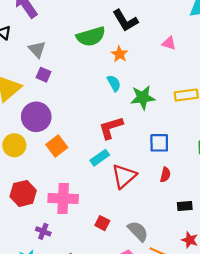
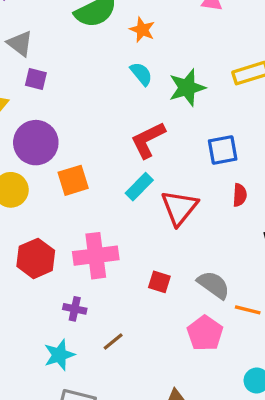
orange square: (57, 146) -> (73, 180), turned 30

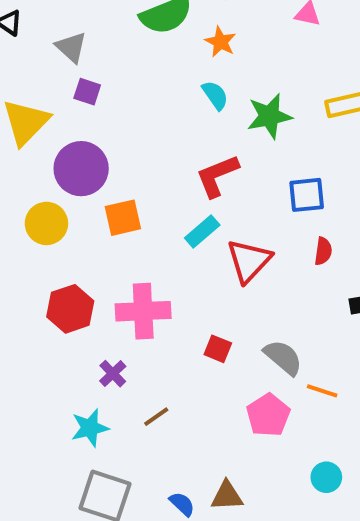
purple cross: (75, 309) -> (113, 374), turned 30

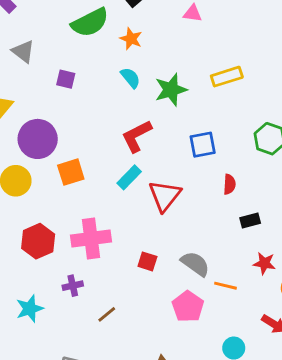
purple square: (87, 92) -> (66, 79), moved
red semicircle: (323, 251) -> (229, 184), moved
purple cross: (113, 374) -> (73, 286), turned 36
cyan star: (90, 428) -> (30, 309), moved

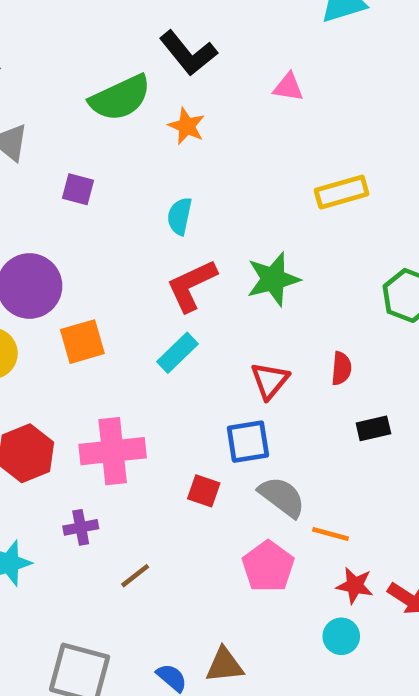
cyan semicircle: (130, 78) -> (180, 216), moved, turned -130
green star: (171, 90) -> (273, 279), moved
blue square: (203, 145) -> (248, 442), moved
red triangle: (165, 196) -> (270, 381), moved, size x0.7
red star: (264, 263) -> (355, 586), moved

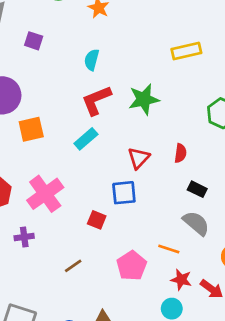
black rectangle: (373, 428) -> (197, 189), turned 36
pink cross: (113, 451) -> (45, 194), turned -33
gray semicircle: (282, 497) -> (196, 223), moved
brown line: (135, 576) -> (73, 266), moved

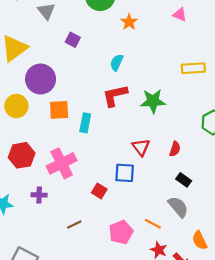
cyan rectangle: (86, 139) -> (85, 123), moved, turned -48
red triangle: (139, 158) -> (141, 147), turned -30

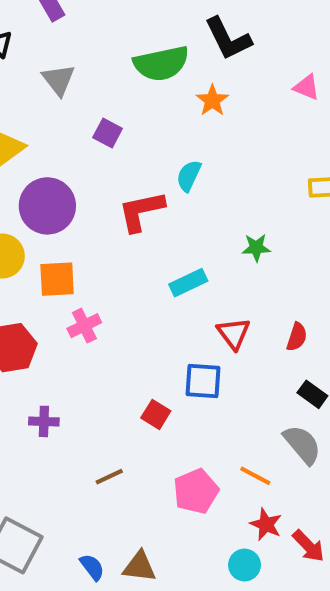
red L-shape: (115, 95) -> (141, 211), moved
green star: (153, 101) -> (256, 248), size x0.6
orange square: (59, 110) -> (57, 279), moved
cyan rectangle: (85, 123) -> (188, 283), moved, turned 54
pink cross: (62, 163) -> (84, 326), moved, size x0.6

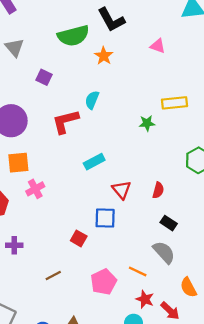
green star: (256, 248) -> (147, 123), moved

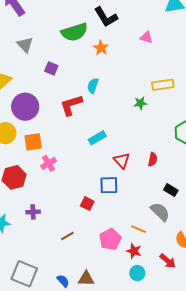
black rectangle: (169, 223) -> (171, 190), moved
red star: (145, 299) -> (134, 251), moved

